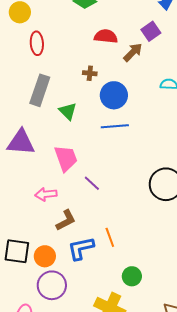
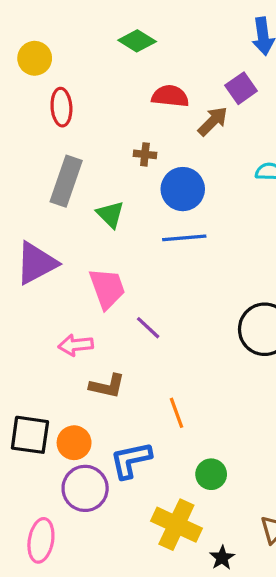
purple triangle: (21, 142) -> (36, 263), turned -32
brown L-shape: (66, 220) -> (107, 386), turned 40
blue L-shape: (81, 248) -> (131, 460), moved

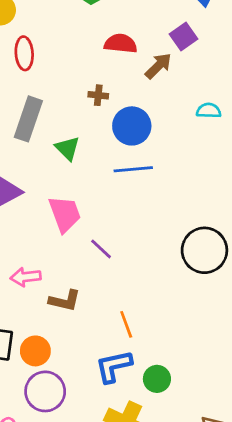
pink arrow: (76, 345) -> (26, 277), moved
blue L-shape: (131, 460) -> (114, 366), moved

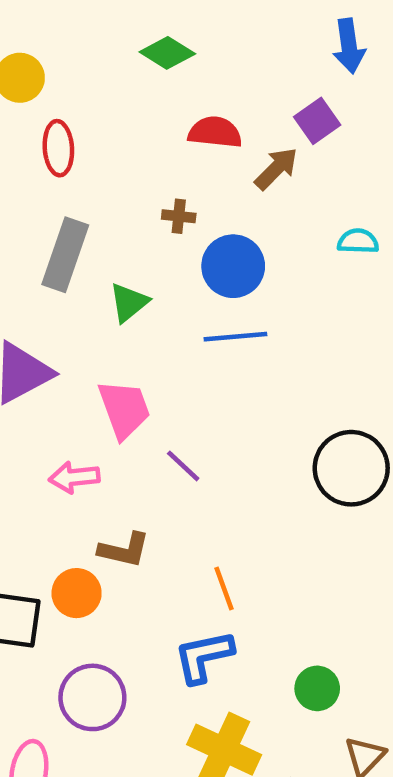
green triangle: (68, 148) -> (129, 302), turned 36
pink arrow: (26, 277) -> (74, 477), moved
orange circle: (35, 351) -> (77, 593), moved
green circle: (157, 379) -> (317, 688), moved

